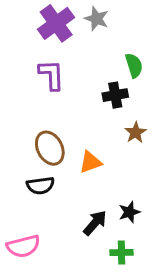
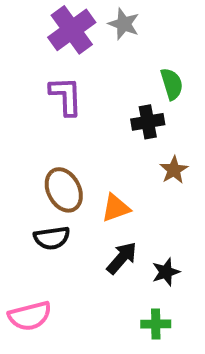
black arrow: (95, 223) -> (122, 258), moved

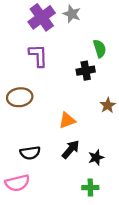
brown star: (174, 170) -> (108, 105), moved
brown ellipse: (64, 190) -> (20, 97), moved, turned -70
black semicircle: (52, 238) -> (30, 153), moved

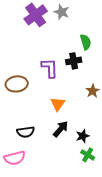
purple L-shape: (38, 56) -> (50, 68), moved
orange triangle: (67, 120) -> (58, 104), turned -35
green cross: (90, 188) -> (88, 155), moved, turned 32

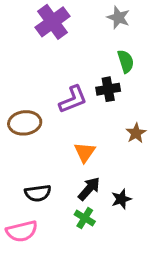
gray star: (62, 12) -> (118, 17), moved
purple L-shape: (50, 68) -> (73, 99), turned 70
green cross: (88, 155) -> (85, 218), moved

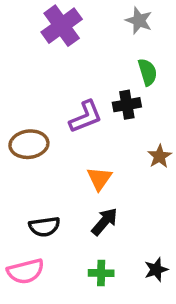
black star: (121, 199) -> (156, 270), moved
green cross: (85, 218) -> (101, 273), moved, turned -30

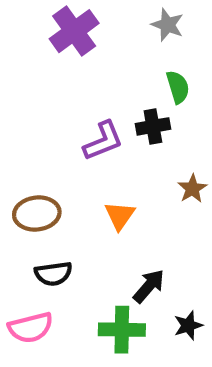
brown ellipse: (29, 144) -> (37, 214), moved
black arrow: (105, 222) -> (149, 286), moved
green cross: (101, 273) -> (122, 330), size x1.5

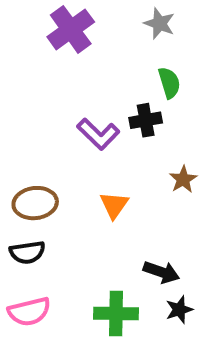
purple L-shape: (103, 141) -> (98, 134), turned 66
black semicircle: (53, 274) -> (27, 252), moved
black arrow: (149, 286) -> (161, 272), moved, turned 68

